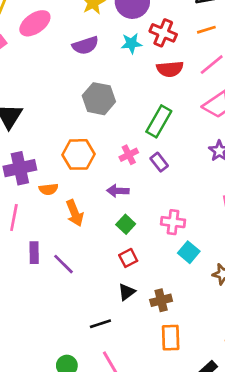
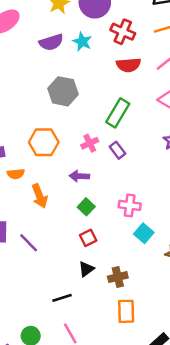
cyan star: (131, 43) -> (82, 42), moved, turned 30

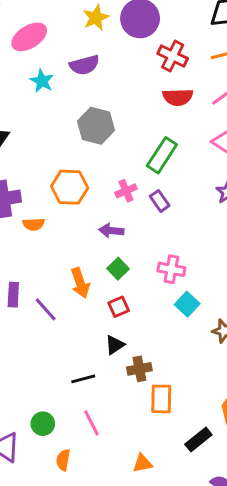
cyan star: (82, 42) -> (42, 81), moved
orange arrow: (40, 196) -> (80, 283), moved
brown cross: (118, 277) -> (139, 369), moved

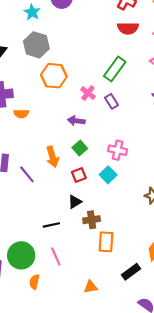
gray hexagon: (96, 126) -> (36, 45), moved
orange hexagon: (70, 187) -> (54, 76), moved
pink cross: (126, 191) -> (88, 93), turned -32
cyan square: (187, 304) -> (108, 175), moved
green circle: (43, 424) -> (21, 255), size x1.6

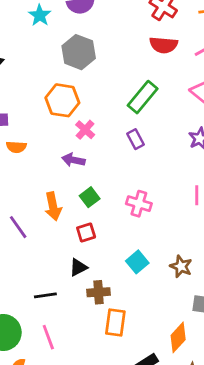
gray hexagon: (36, 45) -> (79, 52), moved
pink cross: (88, 93) -> (85, 130), moved
purple arrow: (76, 121) -> (73, 160), moved
cyan square: (108, 175) -> (137, 262), moved

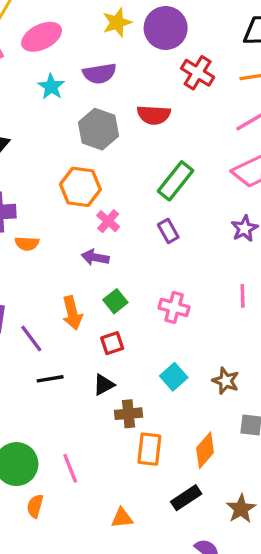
red semicircle: (164, 45) -> (154, 115), moved
black line: (45, 295) -> (50, 379), moved
orange diamond: (178, 337) -> (205, 450), moved

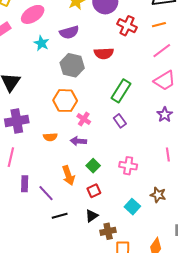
orange semicircle: (27, 244) -> (50, 137), moved
brown star: (226, 381) -> (158, 195), moved

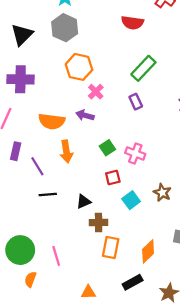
gray hexagon: (72, 65) -> (65, 28), moved
orange semicircle: (50, 137) -> (52, 121), moved, size x1.6
green square: (93, 166) -> (107, 148), moved
red square: (94, 191) -> (113, 178), moved

